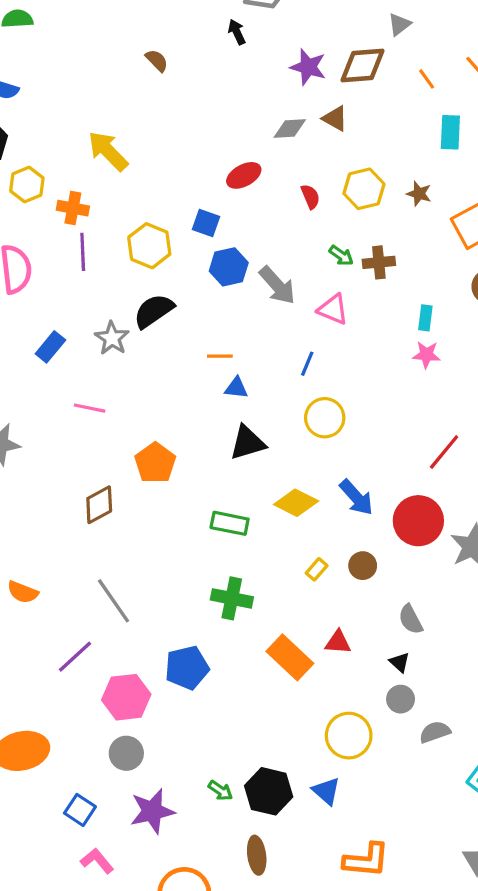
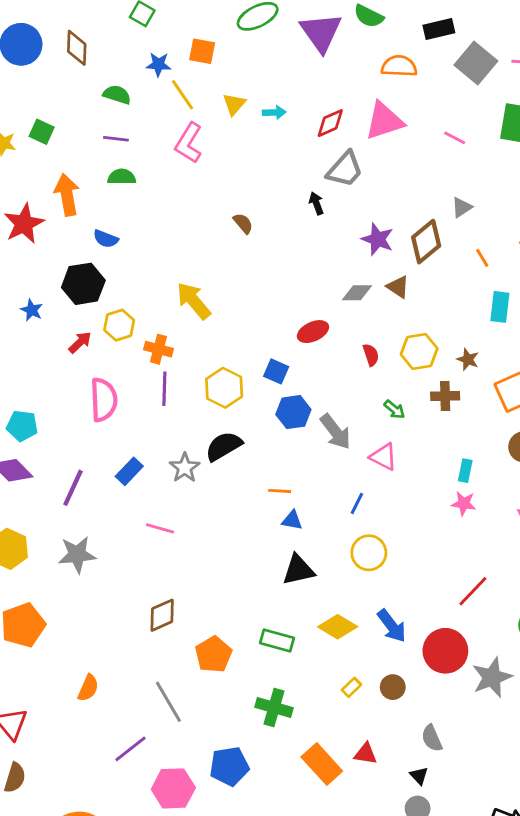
brown diamond: (363, 66) -> (426, 242), turned -39
brown cross: (379, 262) -> (445, 396), moved
orange pentagon: (155, 463) -> (213, 654), moved
orange semicircle: (23, 592) -> (88, 688), turned -92

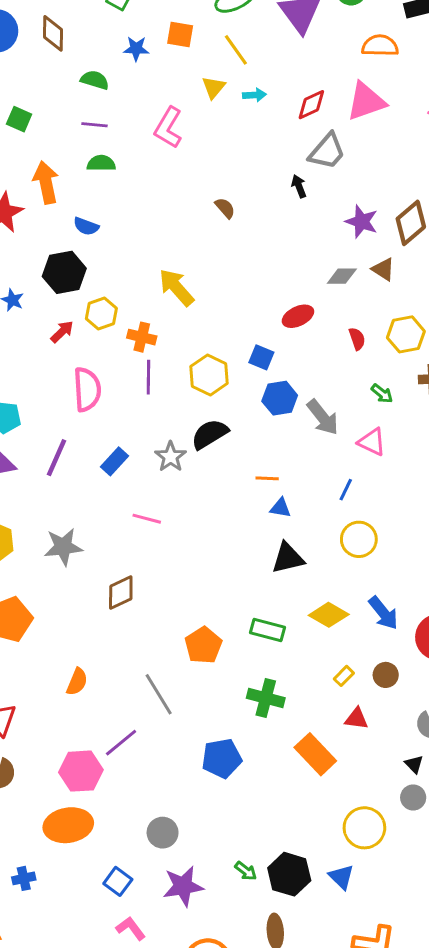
yellow line: (182, 95) -> (236, 50), moved
purple line: (73, 488) -> (57, 458), moved
brown diamond: (162, 615) -> (121, 592), moved
red triangle: (366, 754) -> (356, 719), moved
pink hexagon: (173, 788) -> (81, 771), moved

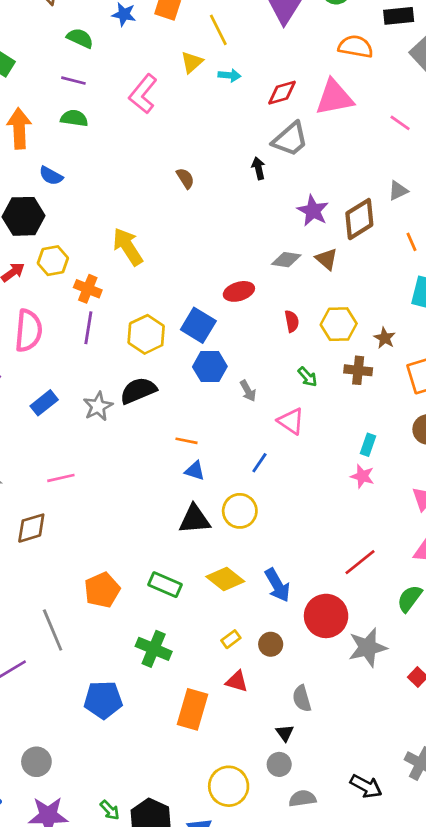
blue square: (261, 357) -> (198, 325), size x1.4
gray arrow: (323, 417) -> (248, 391), size x0.6
pink line: (147, 519) -> (61, 478), moved, turned -36
yellow circle: (359, 539) -> (240, 511), moved
orange rectangle: (315, 754) -> (193, 709), turned 51

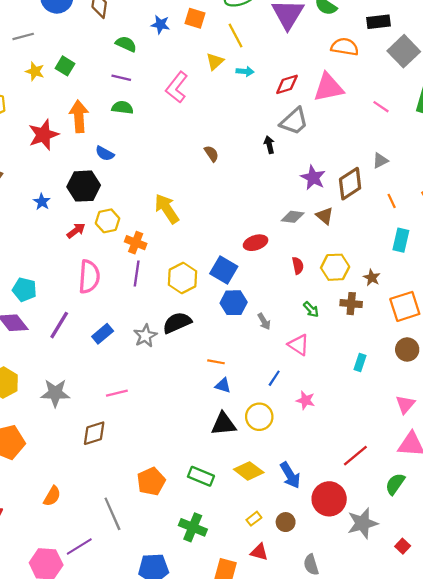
pink star: (362, 476) -> (306, 400), moved

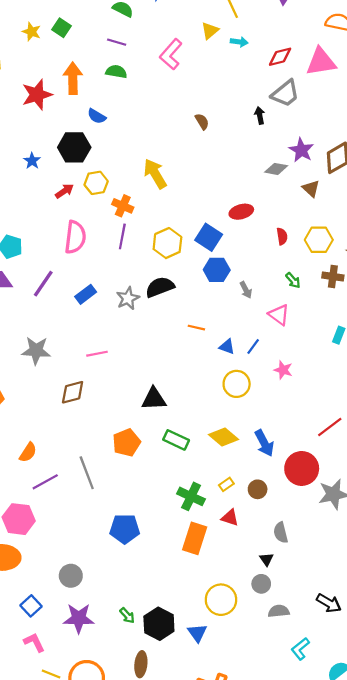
gray diamond: (293, 217) -> (276, 169), moved
blue triangle: (223, 385) -> (227, 347), moved
black triangle: (223, 424) -> (154, 399), moved
green cross: (193, 527) -> (191, 496), moved
purple line: (79, 547) -> (45, 482), moved

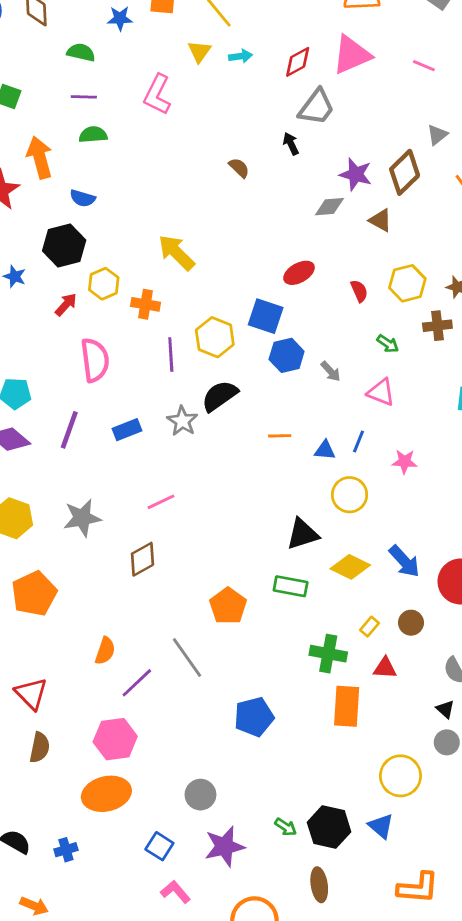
brown semicircle: (202, 122) -> (239, 168), moved
purple line: (122, 236) -> (171, 355), moved
blue rectangle: (86, 294) -> (127, 430), turned 30
black triangle: (154, 399) -> (303, 534), moved

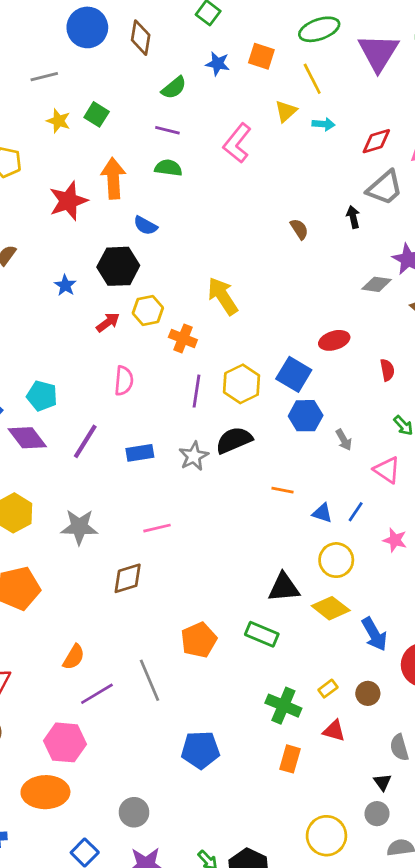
green semicircle: (81, 52) -> (174, 88), turned 116
pink semicircle: (95, 360) -> (124, 381), size x0.7
yellow diamond: (350, 567) -> (331, 608), moved
orange rectangle: (347, 706) -> (290, 759), size x0.7

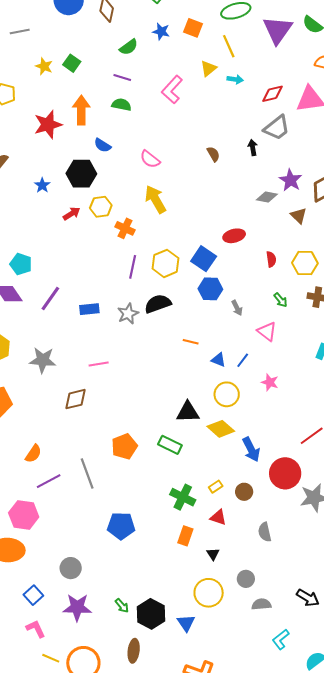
gray line: (44, 77) -> (20, 32), moved
pink semicircle: (124, 381) -> (150, 159), moved, turned 120
black triangle: (382, 782) -> (213, 554), moved

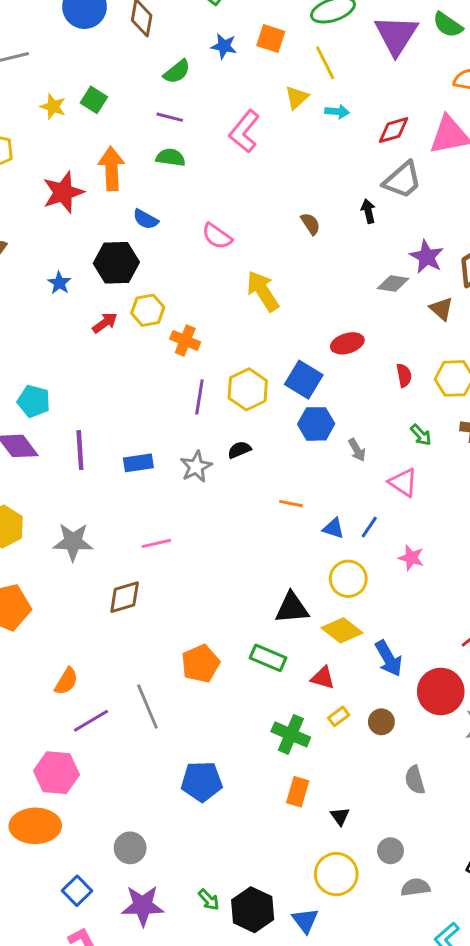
yellow arrow: (155, 199) -> (263, 291), moved
purple line: (50, 299) -> (80, 450), turned -36
black semicircle: (158, 304) -> (239, 450), size x0.6
red triangle: (218, 517) -> (323, 678), moved

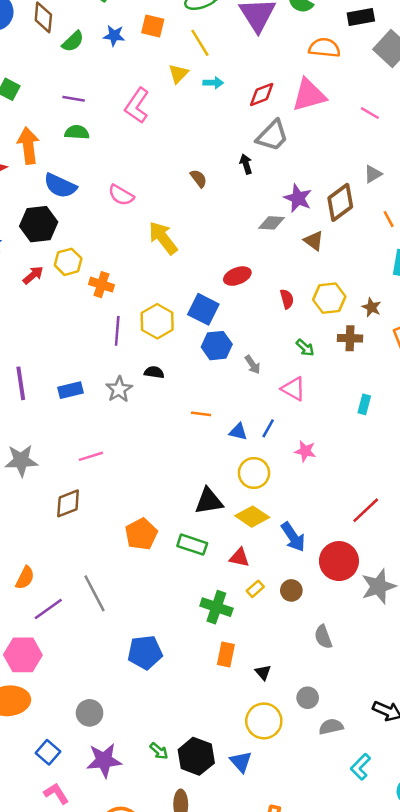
green semicircle: (177, 72) -> (73, 41), moved
blue semicircle: (146, 219) -> (60, 186), size x1.5
black semicircle: (239, 450) -> (154, 372), turned 36
orange pentagon: (200, 664) -> (141, 534), moved

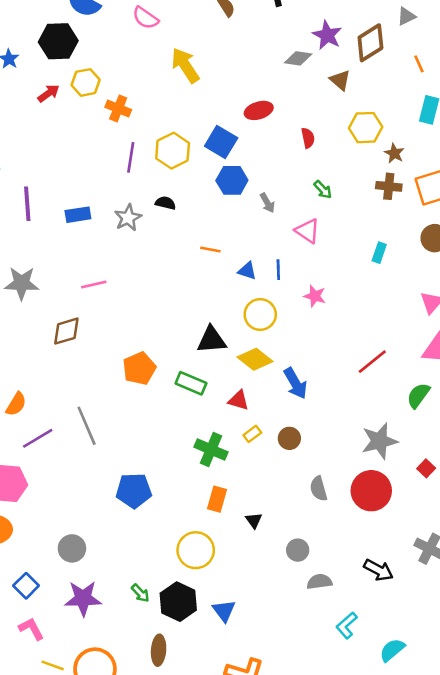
yellow hexagon: (329, 298) -> (366, 128), moved
brown cross: (350, 338) -> (389, 186), moved
blue line: (268, 428) -> (278, 270), turned -36
red circle: (339, 561) -> (371, 491), moved
yellow circle: (264, 721) -> (196, 550), moved

